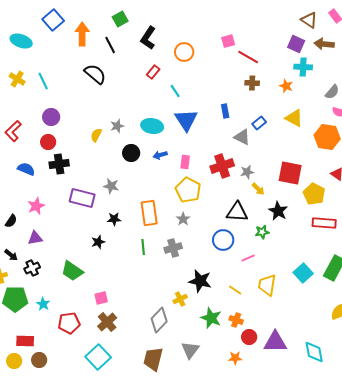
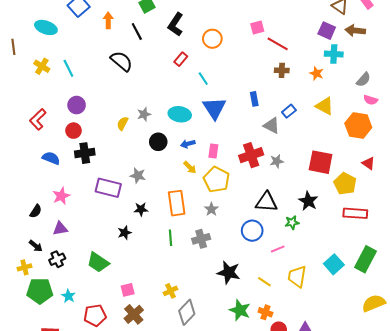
orange arrow: (82, 34) -> (108, 20), size x0.7
yellow arrow: (258, 189) -> (190, 167), moved
yellow cross: (180, 299) -> (170, 291), moved

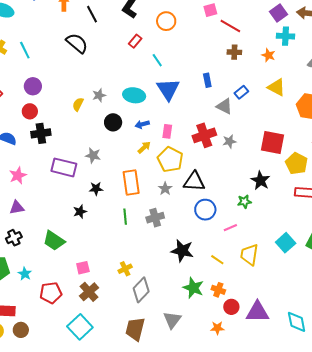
purple square: (327, 31) -> (278, 13), turned 30
yellow arrow: (190, 167) -> (144, 147), turned -88
black triangle: (266, 202) -> (194, 182), moved

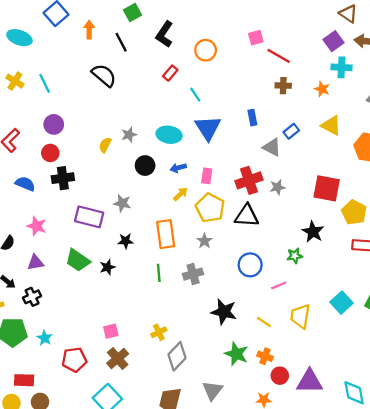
pink star: (18, 175) -> (37, 226), turned -30
black triangle: (194, 182) -> (247, 216), moved
green trapezoid: (54, 241) -> (78, 260), moved

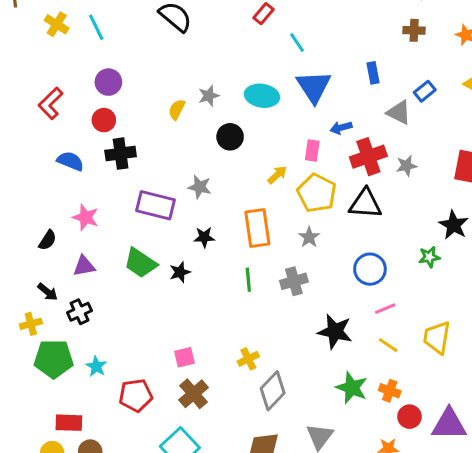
blue arrow: (178, 168) -> (341, 128), moved
pink line: (279, 285) -> (385, 309), moved

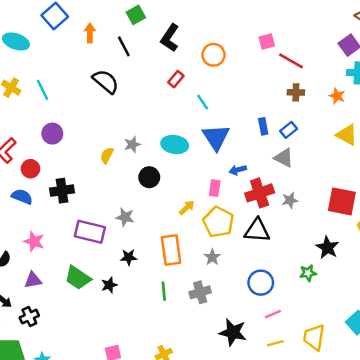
blue rectangle: (425, 91) -> (289, 130), moved
red circle: (104, 120) -> (31, 169), moved
yellow line: (388, 345) -> (275, 343), turned -49

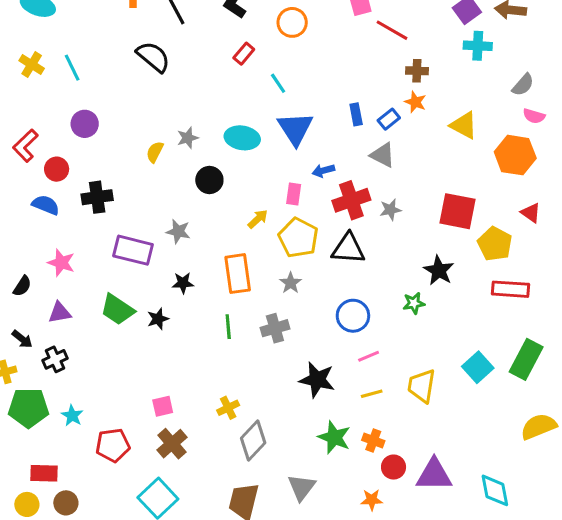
brown cross: (296, 92) -> (417, 71), moved
orange star: (337, 96) -> (415, 102), moved

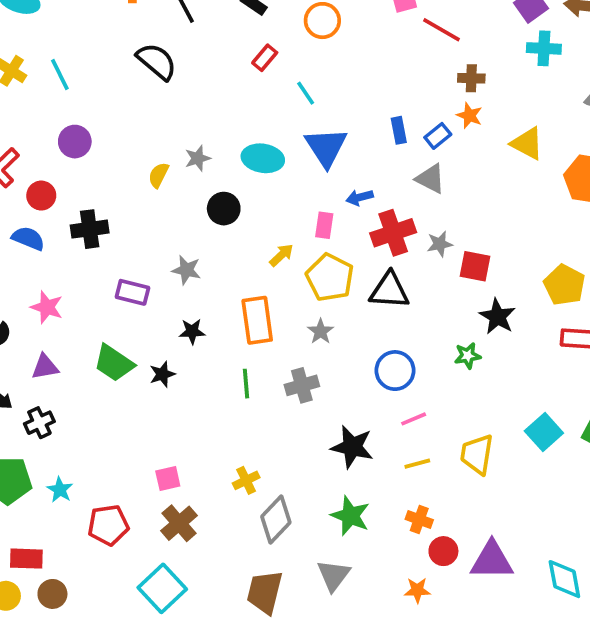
red square: (457, 211) -> (475, 266), moved, size x0.7
purple rectangle: (133, 250) -> (132, 292), size x0.7
green star: (334, 437) -> (350, 516), moved

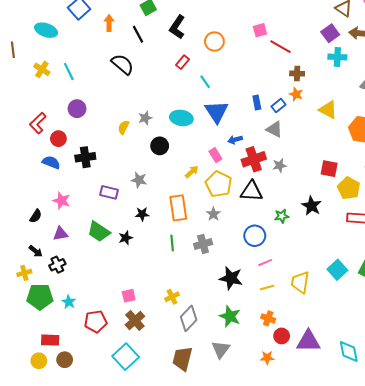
pink rectangle: (324, 225) -> (215, 155), turned -40
red square: (475, 266) -> (329, 169), moved
green star: (468, 356) -> (282, 216), moved

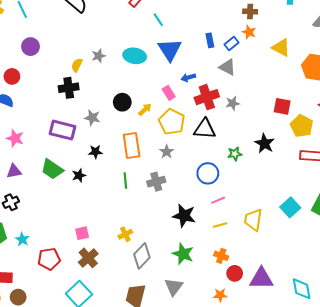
black circle: (160, 146) -> (122, 102), moved
black cross: (85, 157) -> (69, 88), moved
purple rectangle: (109, 192) -> (62, 130), size x1.4

